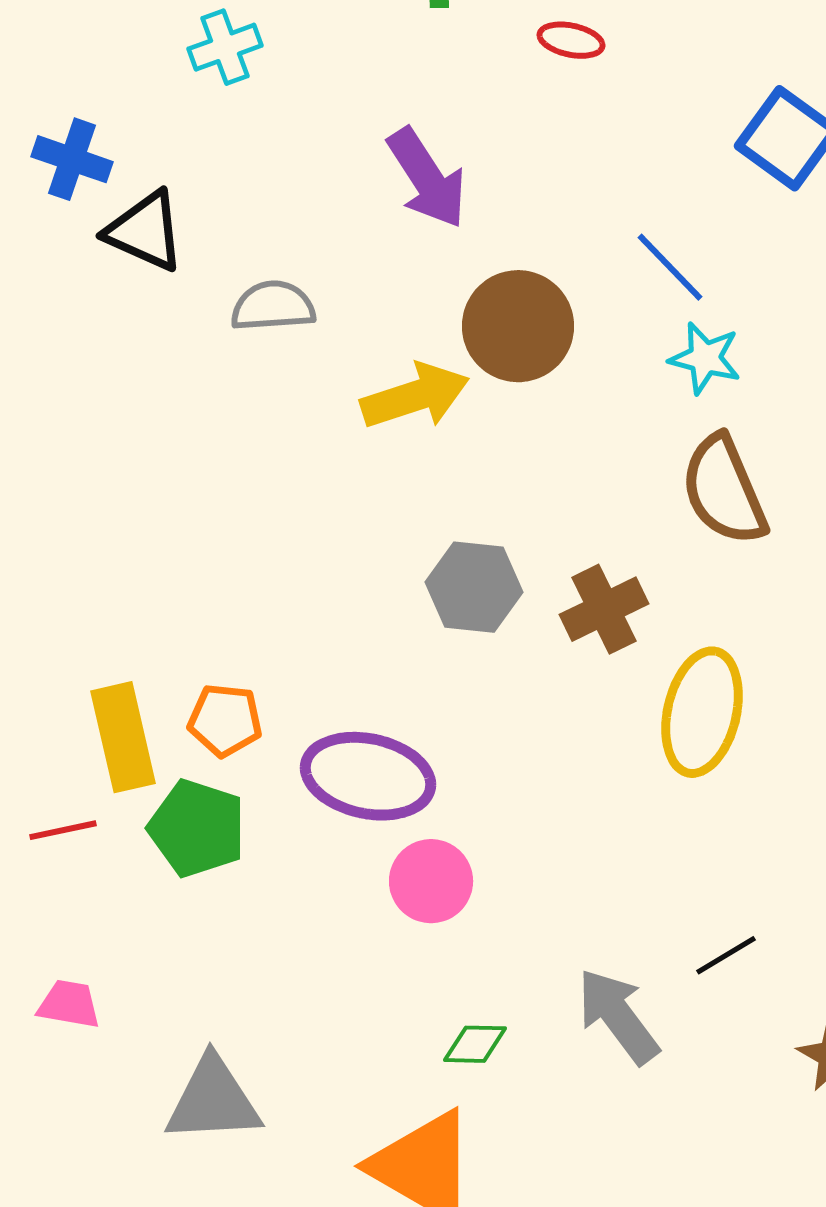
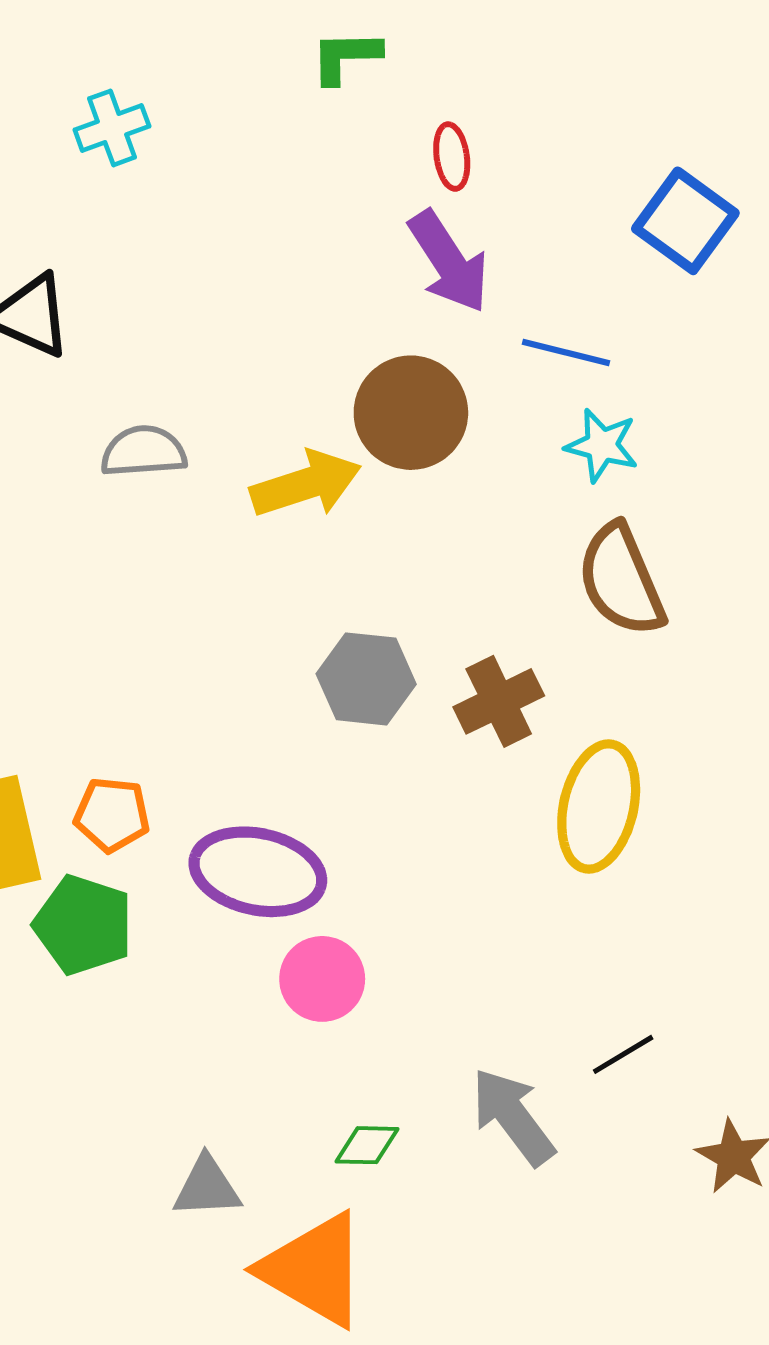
red ellipse: (571, 40) -> (452, 157), moved, turned 70
purple arrow: (427, 178) -> (449, 262), moved
blue line: (670, 267) -> (566, 352), turned -32
gray semicircle: (273, 306) -> (144, 451), moved
gray triangle: (213, 1100) -> (207, 1187), moved, size x0.7

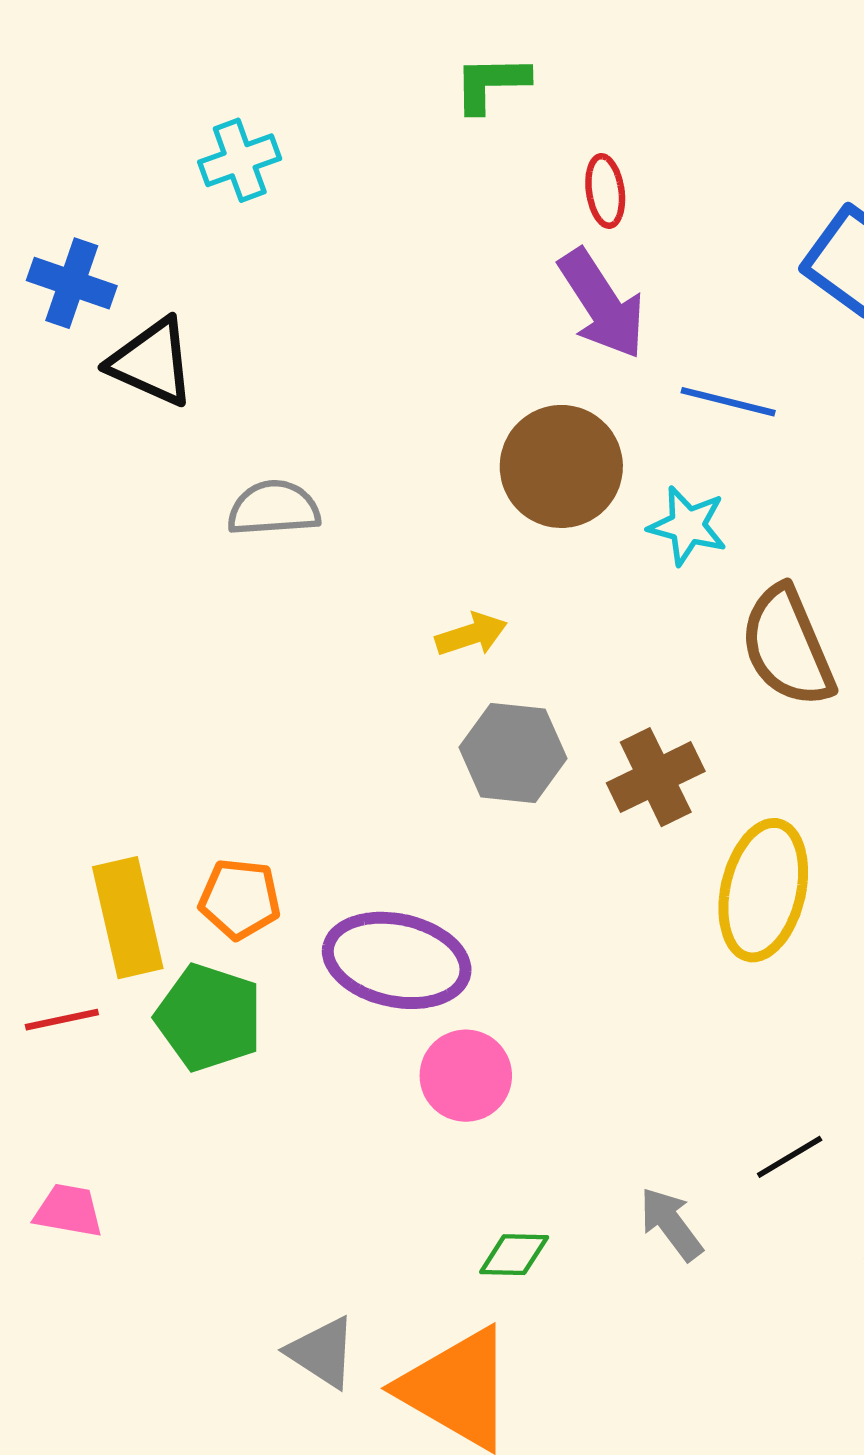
cyan star: (602, 445) -> (688, 526), moved
yellow arrow: (306, 484) -> (471, 634), moved, size x0.6
gray arrow: (513, 1117) -> (671, 1224), size x0.7
gray triangle: (207, 1187) -> (322, 1352), moved, turned 36

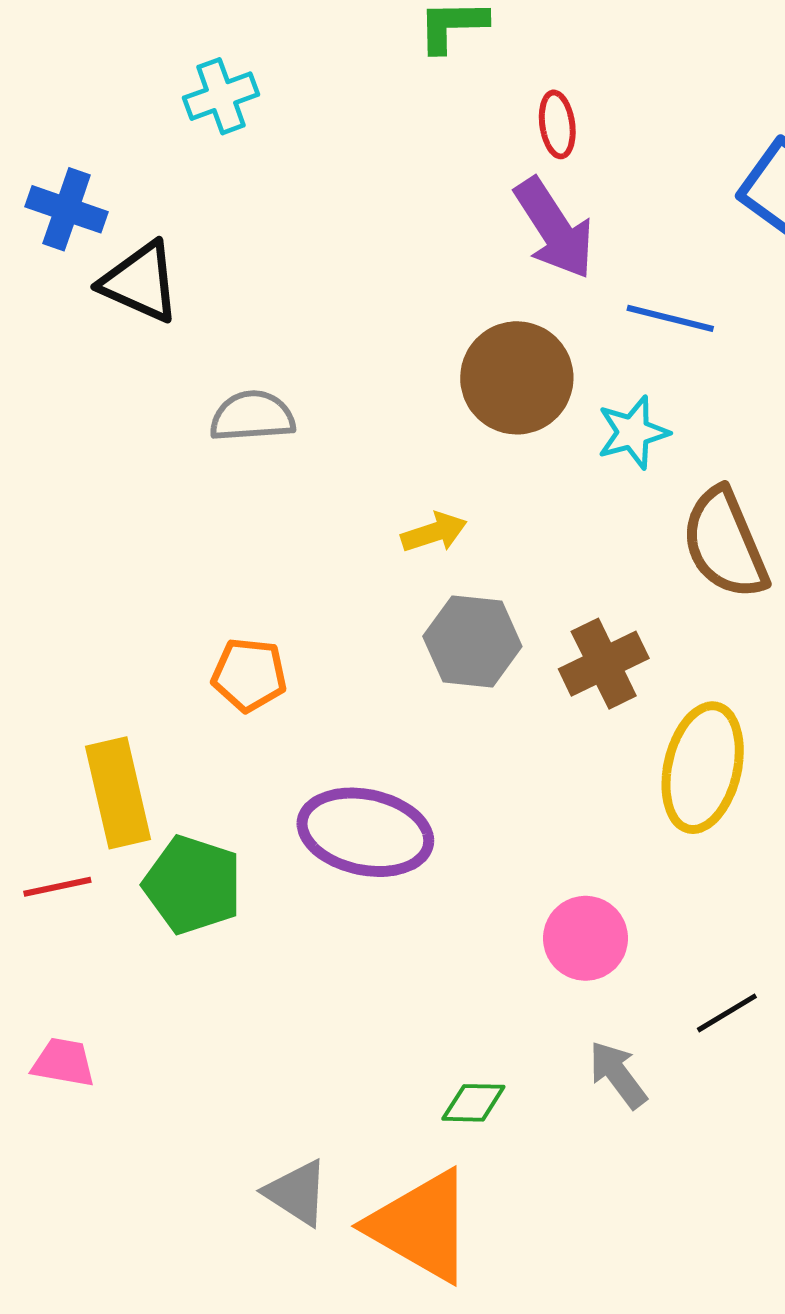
cyan star: (688, 526) -> (633, 432), turned -30
orange pentagon: (240, 899) -> (249, 675), moved
pink circle: (466, 1076) -> (586, 938), moved

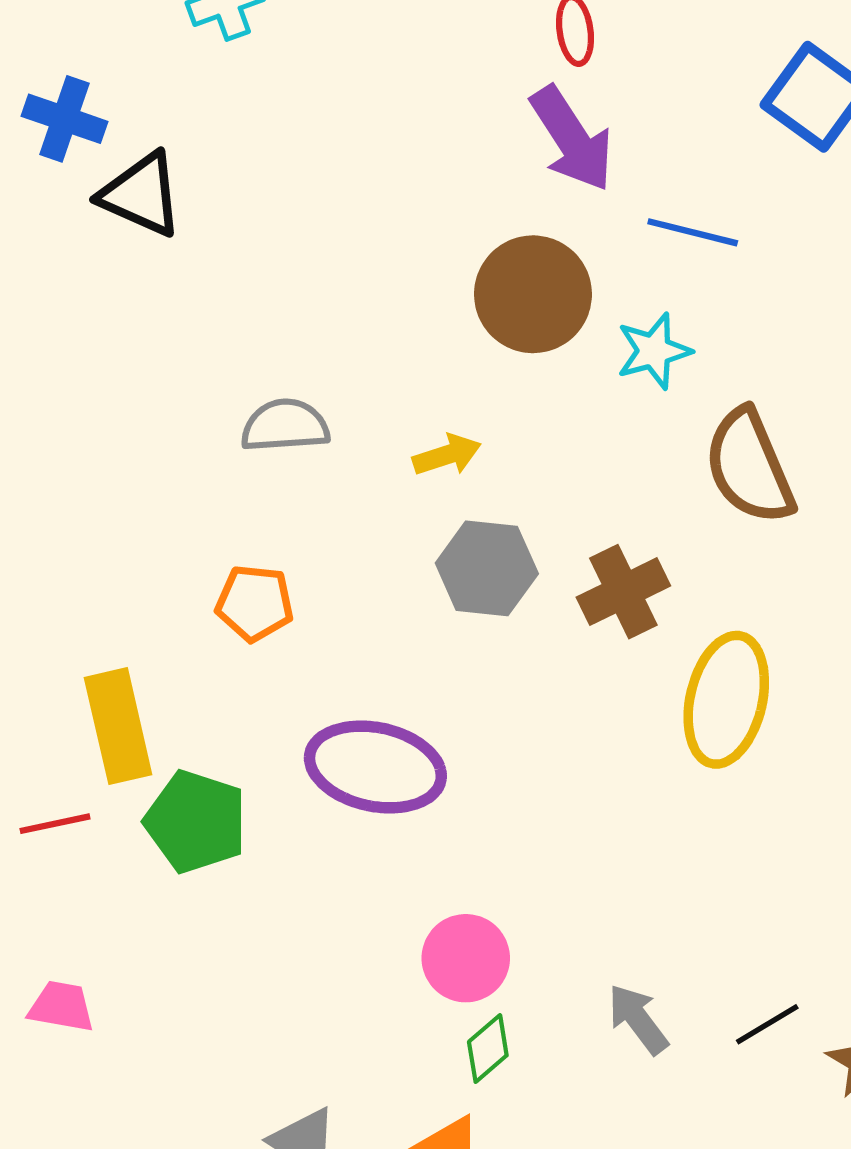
gray semicircle: (252, 416) -> (285, 426), moved
pink circle: (586, 938) -> (466, 958), moved
black line: (727, 1013) -> (767, 1024), moved
green diamond: (473, 1103) -> (488, 1049), turned -42

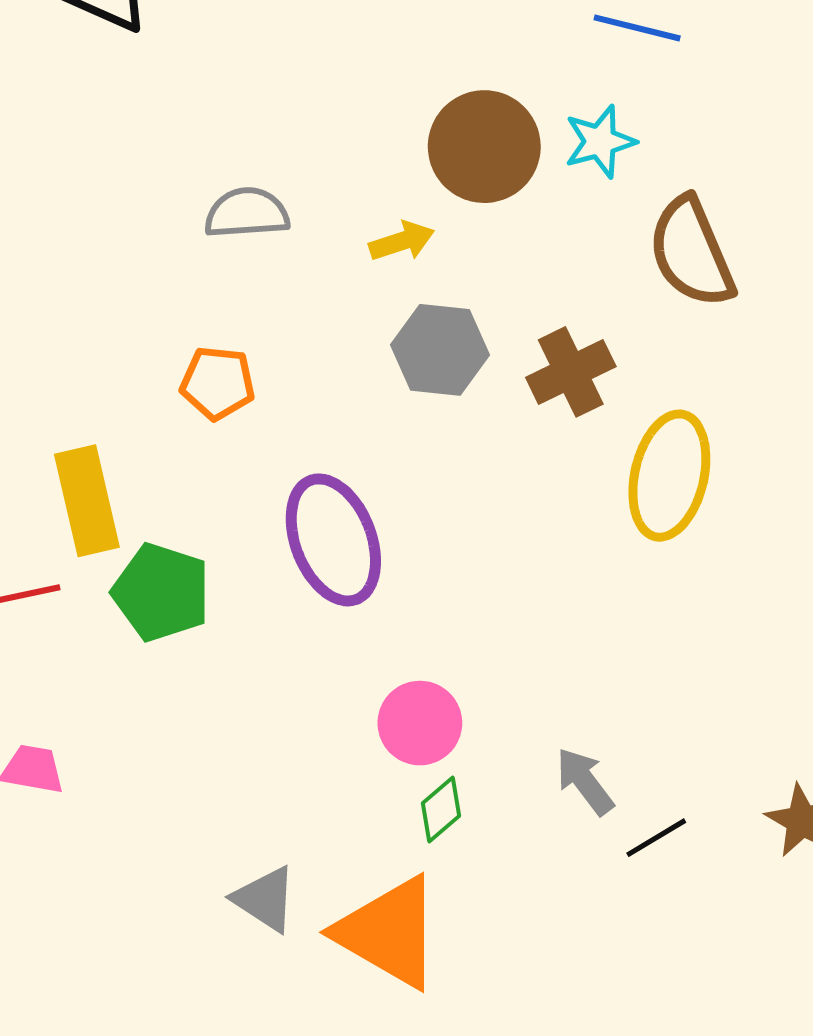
brown circle: (533, 294) -> (484, 147), moved
purple ellipse: (375, 767) -> (333, 540), turned 57
black line: (767, 1024) -> (656, 838), moved

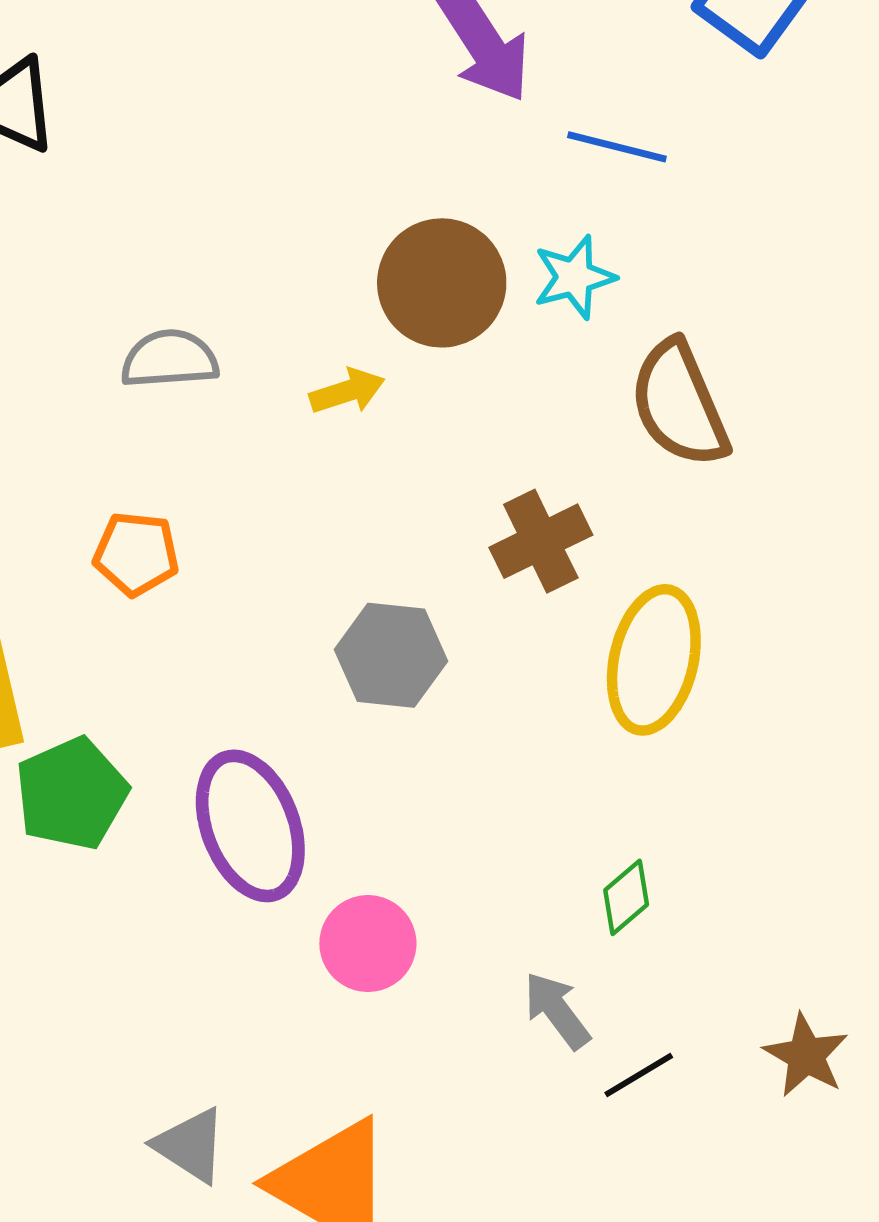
gray hexagon: (440, 350) -> (391, 655), moved
purple ellipse: (333, 540) -> (250, 826), moved
green pentagon: (161, 592) -> (72, 794), turned 30
green diamond: (441, 810) -> (626, 897), moved

